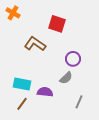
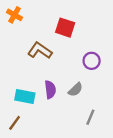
purple circle: (73, 59) -> (92, 61), moved
purple semicircle: (45, 92) -> (50, 90), moved, turned 77
brown line: (22, 104) -> (15, 123), moved

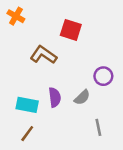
purple circle: (92, 61) -> (103, 76), moved
gray line: (90, 117) -> (98, 127), turned -35
brown line: (15, 123) -> (27, 134), moved

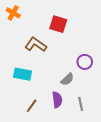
purple semicircle: (55, 97) -> (57, 100), moved
cyan rectangle: (27, 105) -> (22, 74), moved
brown line: (27, 134) -> (32, 106), moved

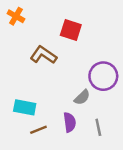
purple circle: (85, 62) -> (103, 76), size x1.5
cyan rectangle: (22, 74) -> (25, 107), moved
brown line: (32, 106) -> (38, 130), turned 32

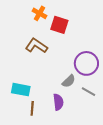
orange cross: (16, 16) -> (40, 13), moved
gray line: (98, 127) -> (89, 92), moved, turned -48
brown line: (38, 130) -> (32, 108), turned -64

